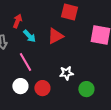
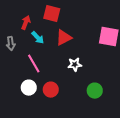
red square: (69, 12) -> (52, 14), moved
white star: (66, 73) -> (75, 65), moved

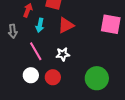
cyan arrow: (38, 38) -> (40, 25), turned 56
white star: (75, 65) -> (63, 54), moved
green circle: (95, 91) -> (97, 78), size x1.5

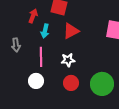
gray arrow: (13, 31) -> (16, 45), moved
pink line: (36, 51) -> (41, 57), turned 30
red circle: (53, 77) -> (71, 83), moved

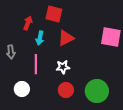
white circle: (36, 81) -> (22, 89), moved

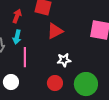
cyan arrow: (40, 38) -> (17, 37), moved
white star: (63, 67) -> (64, 60), moved

